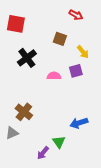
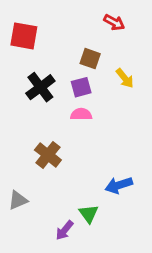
purple square: (76, 71) -> (81, 87), moved
brown cross: (24, 112) -> (48, 155), moved

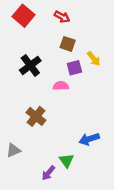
red arrow: (114, 22) -> (62, 17), moved
red square: (24, 36) -> (23, 16), moved, turned 30
purple square: (81, 87) -> (74, 68), moved

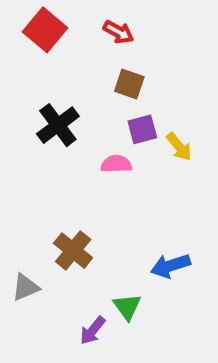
yellow arrow: (94, 59) -> (179, 147), moved
brown cross: (36, 116) -> (73, 251), moved

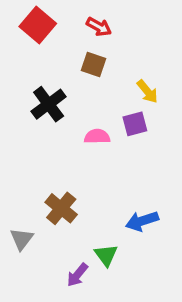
brown square: (129, 84) -> (93, 65), moved
purple square: (142, 129) -> (135, 124), moved
yellow arrow: (179, 147) -> (147, 92), moved
gray triangle: (25, 287) -> (22, 239), turned -30

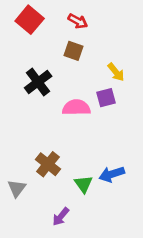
pink semicircle: (97, 136) -> (76, 108), size x1.4
green triangle: (106, 255) -> (83, 184), moved

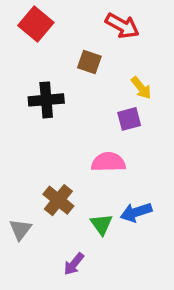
red arrow: (78, 21) -> (122, 26), moved, size x1.4
black cross: (38, 82) -> (46, 100), turned 32
pink semicircle: (76, 108) -> (108, 162), moved

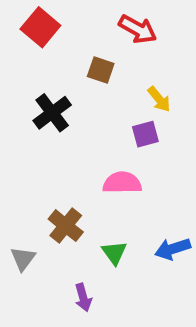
black cross: (46, 100) -> (52, 113), turned -32
blue arrow: (136, 212) -> (173, 249), moved
purple arrow: (74, 264) -> (83, 297), turned -55

